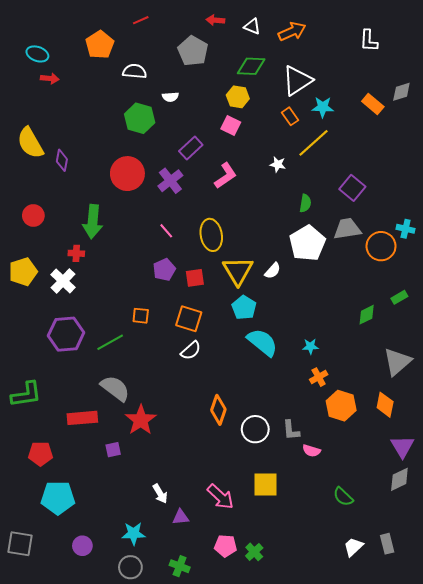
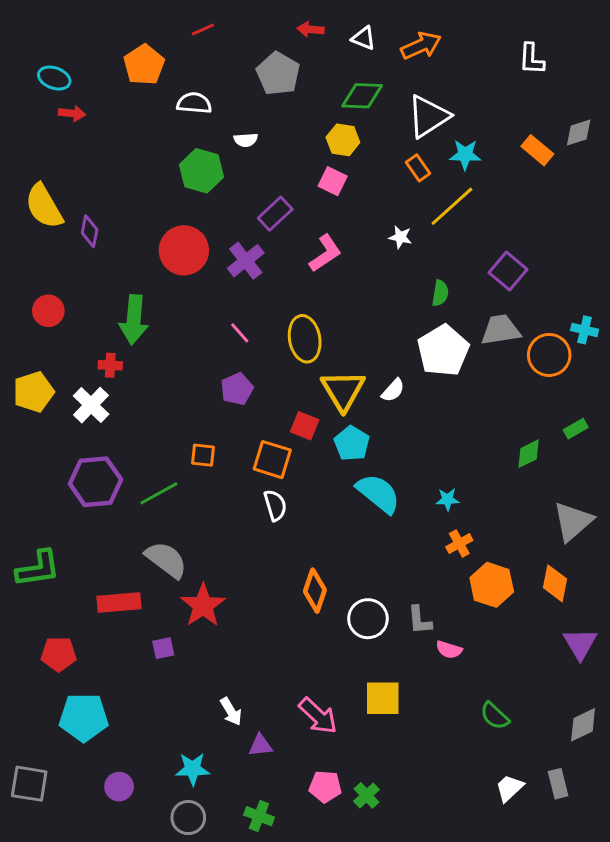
red square: (195, 278) -> (305, 426), moved, turned 30
white semicircle: (191, 350) -> (275, 505), turned -65
gray diamond: (399, 479) -> (583, 725), moved

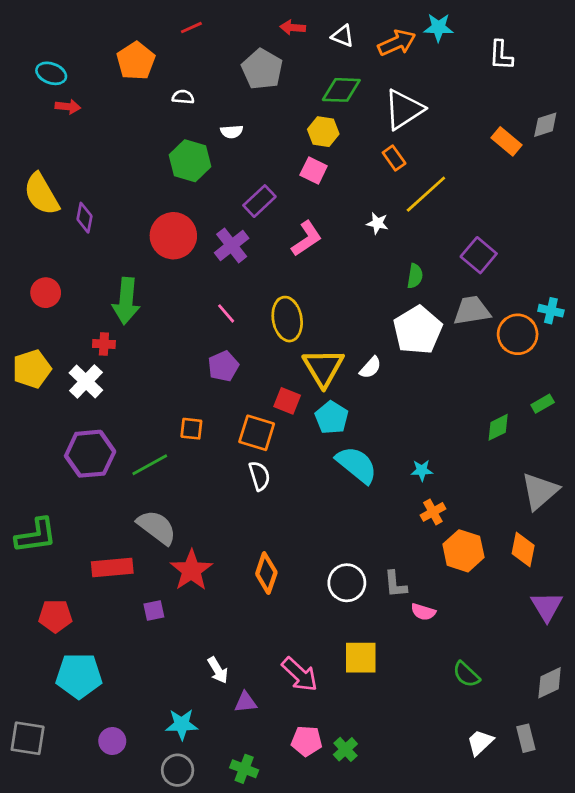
white semicircle: (194, 103) -> (183, 97), size x0.7
cyan star: (465, 155) -> (438, 28), moved
orange diamond: (315, 591) -> (266, 573), moved

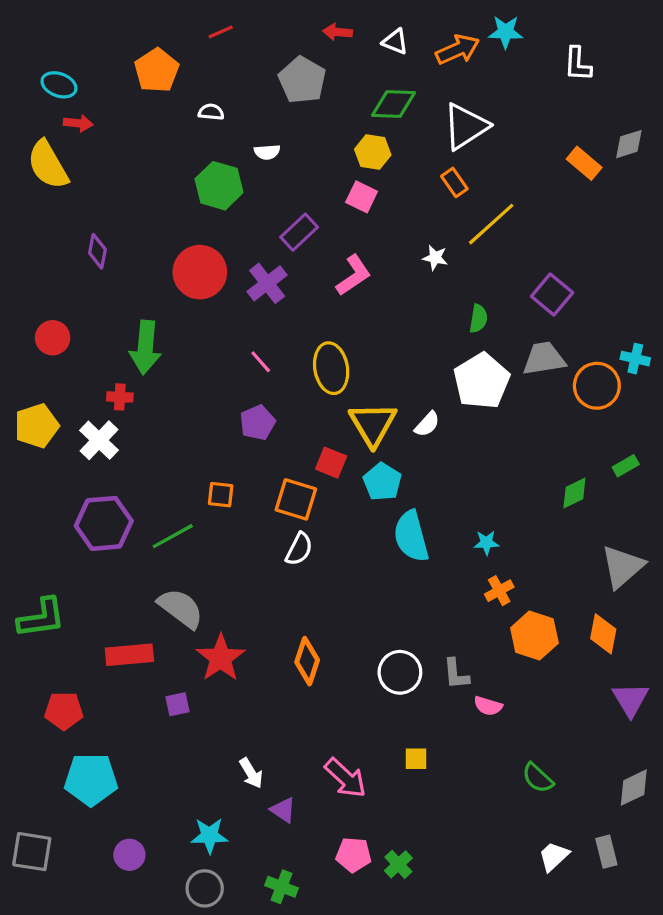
yellow semicircle: (41, 194) -> (48, 165), moved
cyan semicircle: (357, 465) -> (411, 536), turned -144
white semicircle: (259, 476) -> (299, 549), turned 44
yellow square: (361, 658) -> (416, 759), size x0.6
purple triangle: (246, 702) -> (283, 810), turned 40

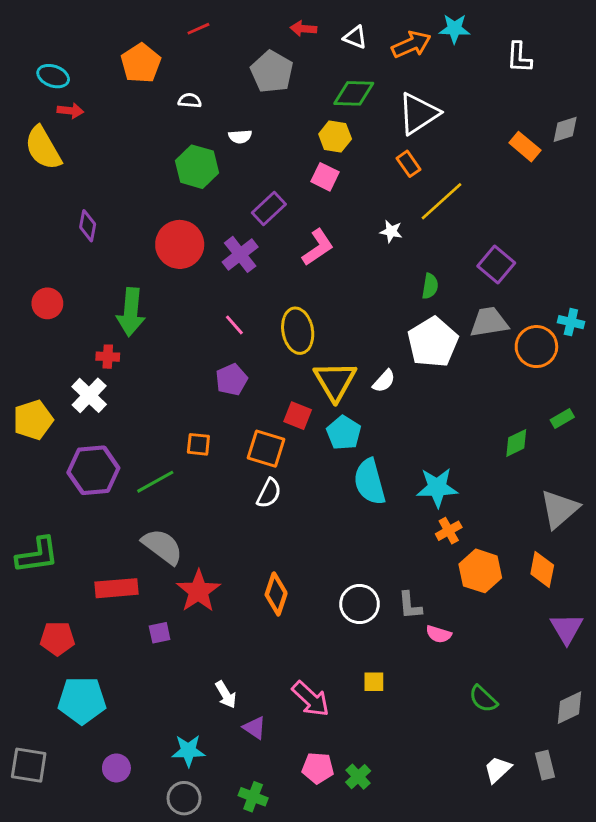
yellow pentagon: (37, 426) -> (33, 420), moved
cyan star: (486, 543) -> (437, 487), size x1.8

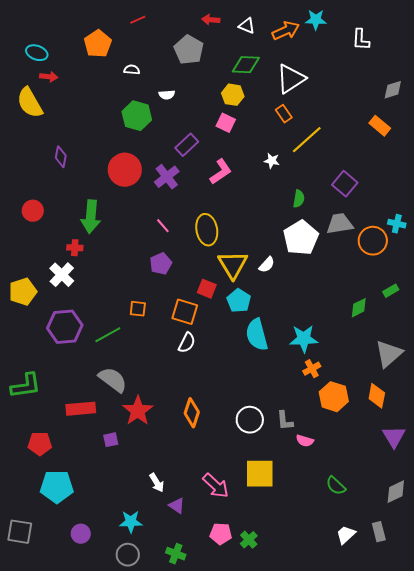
orange rectangle: (525, 147) -> (380, 126), moved
yellow square: (374, 682) -> (260, 474), size x2.0

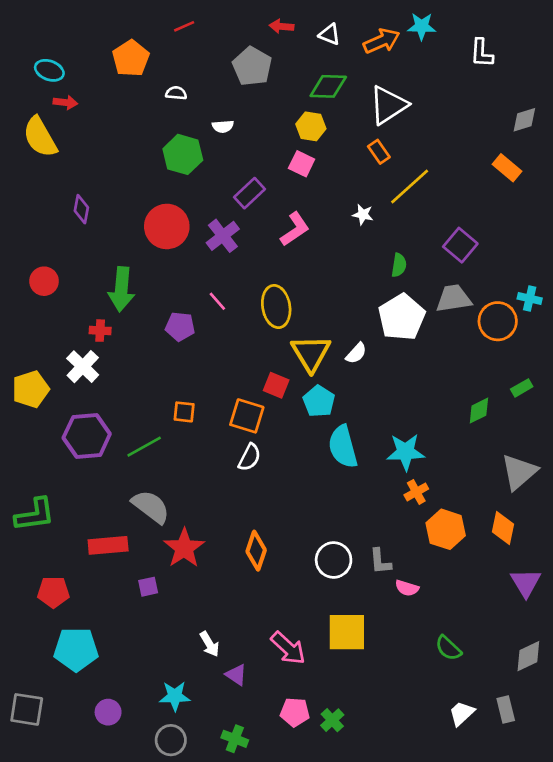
purple pentagon: (161, 264) -> (180, 327), moved, turned 30

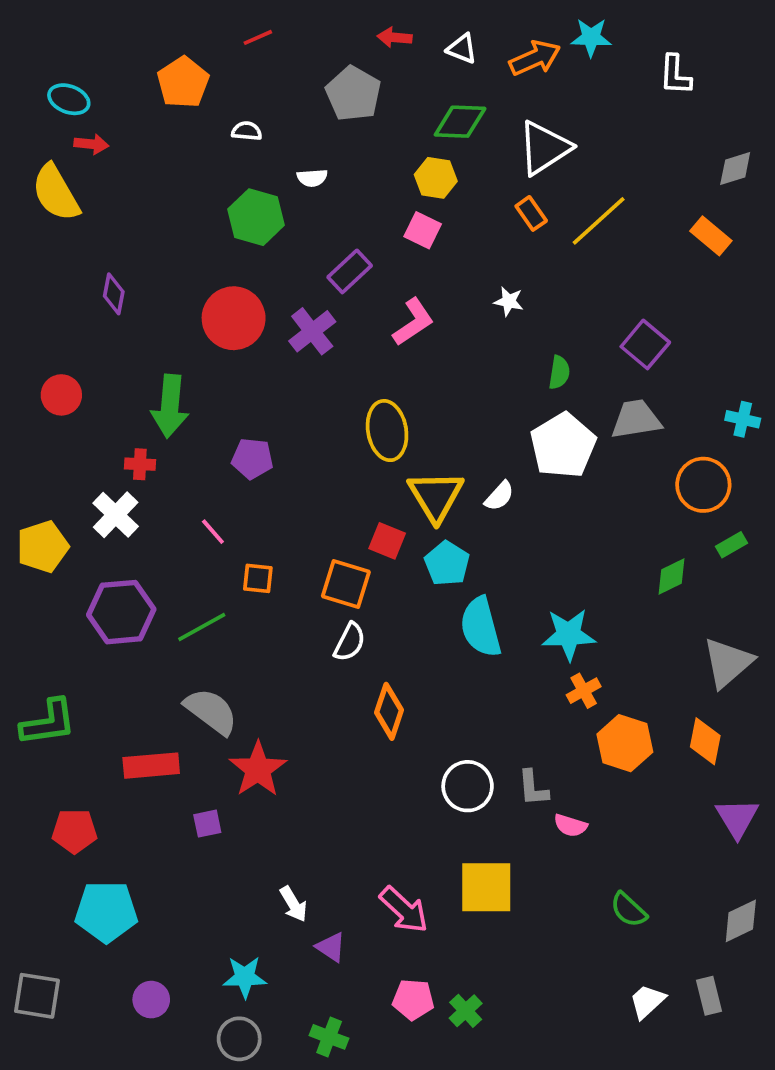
yellow line: (410, 186) -> (599, 221), moved
pink line: (217, 301) -> (213, 532), moved
orange circle: (498, 321) -> (703, 485), moved
orange diamond: (256, 551) -> (389, 711), moved

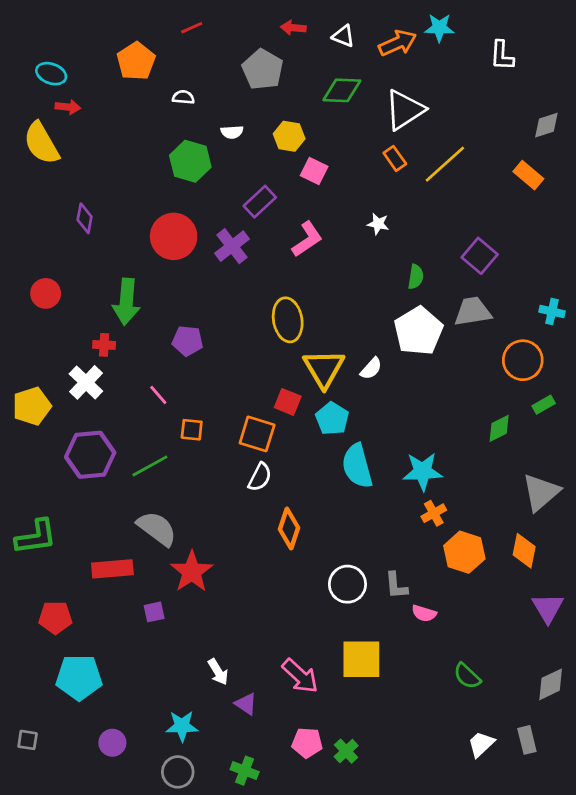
yellow hexagon: (436, 178) -> (289, 136), moved
gray square: (37, 996) -> (28, 740), size x0.6

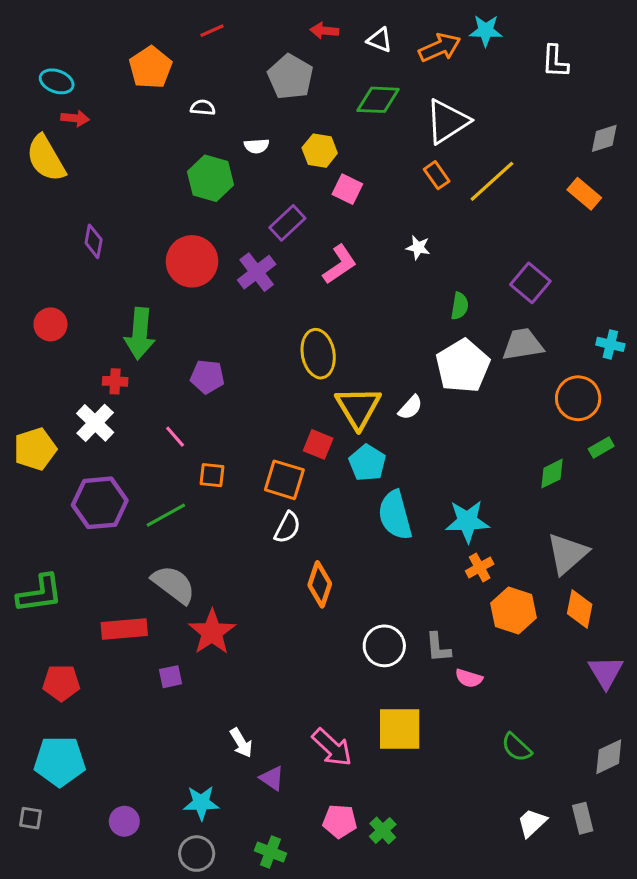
gray triangle: (541, 492) -> (567, 554), moved
cyan pentagon: (79, 677) -> (60, 761), moved

